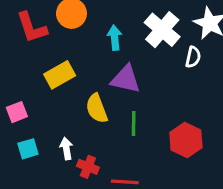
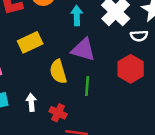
white semicircle: (193, 57) -> (139, 36), turned 70
red hexagon: (186, 140) -> (131, 69), moved
red cross: (88, 167) -> (58, 113), moved

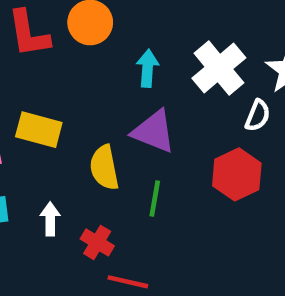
white semicircle: (139, 36) -> (258, 116), turned -70
yellow rectangle: (30, 42) -> (39, 130), moved, turned 35

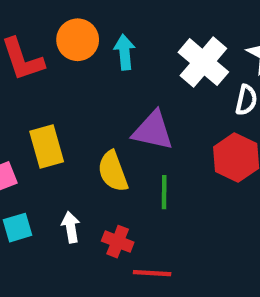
cyan arrow: (147, 68) -> (125, 52), moved
yellow rectangle: (39, 130) -> (47, 146), turned 69

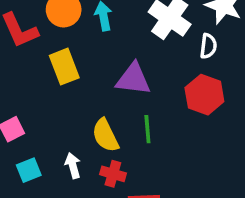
yellow rectangle: (47, 146) -> (64, 67), moved
yellow semicircle: (113, 171) -> (105, 135), moved

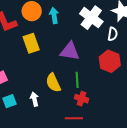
red cross: (113, 174) -> (82, 99), moved

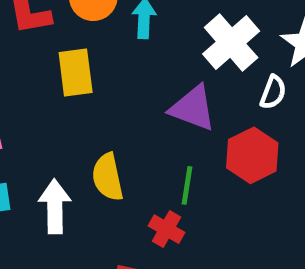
purple triangle: (70, 51) -> (193, 108), moved
green line: (77, 80) -> (187, 185), moved
white arrow: (34, 99) -> (55, 206), size x1.5

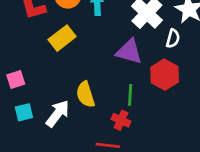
yellow rectangle: (76, 73) -> (62, 38), turned 65
white arrow: (55, 206) -> (58, 114), turned 44

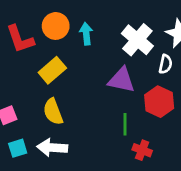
yellow semicircle: (85, 94) -> (53, 112), moved
white arrow: (58, 114) -> (52, 148), turned -120
red cross: (121, 120) -> (142, 150), moved

